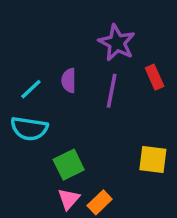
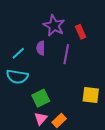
purple star: (117, 43) -> (54, 26), moved
red rectangle: (155, 77) -> (81, 32), moved

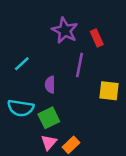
purple semicircle: (41, 48) -> (50, 85), moved
cyan semicircle: (17, 77) -> (21, 108), moved
yellow square: (91, 95) -> (109, 91), moved

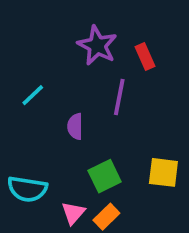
yellow square: (109, 91) -> (163, 172), moved
cyan semicircle: (21, 108) -> (27, 189), moved
green square: (49, 118) -> (105, 176), moved

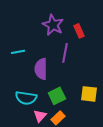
cyan line: (33, 95) -> (18, 52), turned 32
purple semicircle: (75, 126) -> (41, 69), size x1.5
cyan semicircle: (27, 189) -> (26, 98), moved

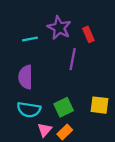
cyan line: (18, 52) -> (30, 39), moved
purple semicircle: (41, 69) -> (25, 77), moved

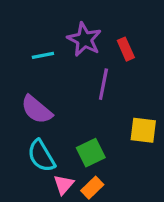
purple semicircle: (25, 77) -> (37, 110), turned -50
yellow square: (100, 105) -> (143, 130), moved
cyan semicircle: (29, 110) -> (41, 156), turned 50

